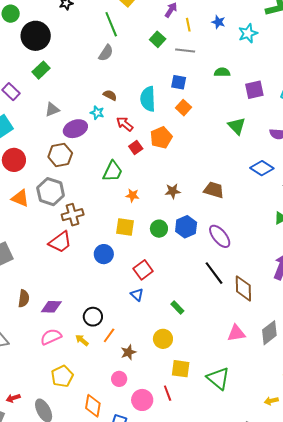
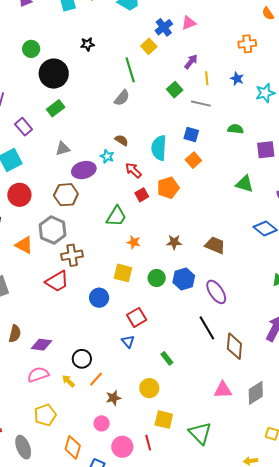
green triangle: (237, 126) -> (245, 184), turned -36
orange triangle: (20, 198) -> (24, 245), moved

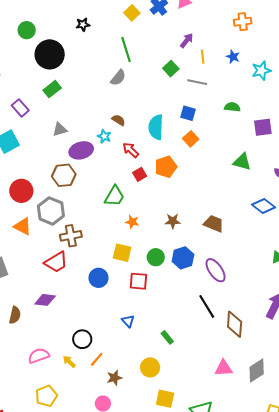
yellow square: (149, 46) -> (132, 13), moved
red circle: (19, 195) -> (21, 191), moved
red square: (137, 317) -> (138, 281), moved, turned 36
purple diamond: (42, 345) -> (45, 300), moved

